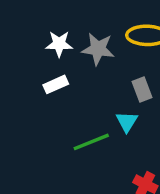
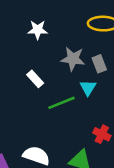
gray star: (98, 49) -> (73, 59), moved
white rectangle: (56, 84) -> (35, 79), moved, turned 72

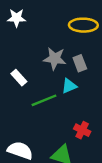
white star: (38, 30) -> (17, 18), moved
cyan triangle: (88, 88) -> (69, 86), turned 35

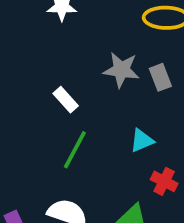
cyan triangle: (69, 86) -> (142, 141), moved
green line: (44, 100) -> (75, 150), moved, turned -40

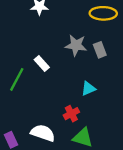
green line: (75, 150) -> (17, 79), moved
red cross: (164, 181) -> (71, 114), moved, turned 35

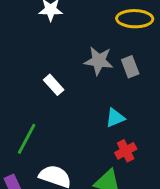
green line: (17, 79) -> (27, 139), moved
red cross: (71, 114) -> (126, 151), moved

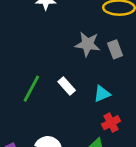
white rectangle: (54, 85) -> (67, 86), moved
green line: (27, 139) -> (31, 89), moved

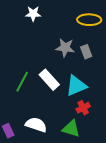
white rectangle: (67, 86) -> (49, 80), size x1.5
cyan triangle: (102, 94) -> (76, 86), size x1.6

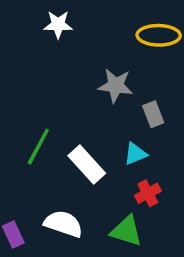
gray rectangle: (86, 52) -> (153, 114), moved
white rectangle: (49, 80) -> (87, 165), moved
cyan triangle: (76, 86) -> (135, 154), size x0.6

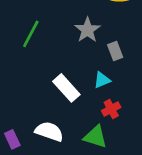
gray star: (116, 86) -> (87, 30), turned 30
green line: (38, 147) -> (31, 34), moved

